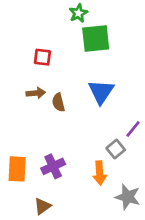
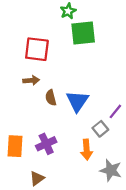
red square: (42, 57) -> (37, 49), size x1.6
blue triangle: (101, 92) -> (77, 101), moved
brown semicircle: (58, 102) -> (51, 98), moved

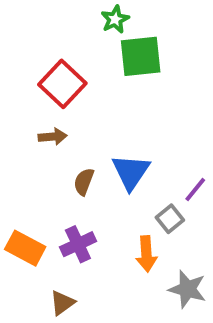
red square: (37, 49) -> (62, 84), turned 36
brown semicircle: (51, 98) -> (84, 182), moved, turned 35
orange rectangle: (15, 146) -> (25, 248), turned -65

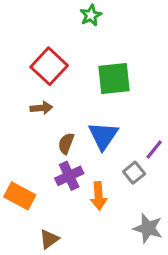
green square: (141, 56) -> (114, 79), moved
purple cross: (78, 244) -> (69, 176), moved
orange arrow: (146, 254) -> (99, 196), moved

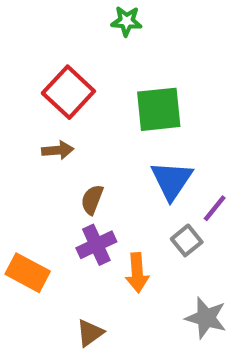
green star: (91, 15) -> (126, 21), turned 30
blue triangle: (103, 136) -> (172, 180), moved
brown triangle: (49, 239) -> (90, 333), moved

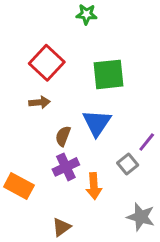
blue triangle: (172, 180) -> (97, 123), moved

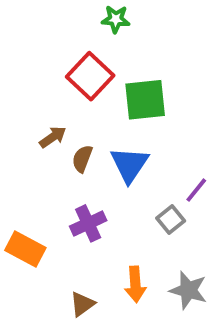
red square: (47, 63) -> (90, 76), moved
brown arrow: (39, 102) -> (53, 137), turned -30
brown semicircle: (63, 136) -> (82, 159), moved
orange arrow: (94, 186) -> (135, 284), moved

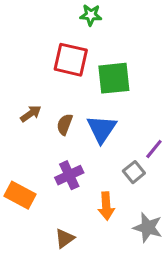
red square: (90, 76) -> (71, 60), turned -30
brown arrow: (53, 137) -> (31, 114), moved
orange arrow: (135, 284) -> (106, 206), moved

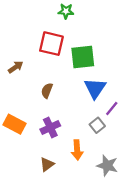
brown arrow: (31, 114) -> (16, 67), moved
blue triangle: (102, 129) -> (95, 88), moved
orange rectangle: (20, 195) -> (14, 124), moved
brown triangle: (65, 238) -> (47, 164), moved

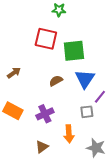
brown arrow: (16, 67) -> (14, 73), moved
brown semicircle: (47, 91) -> (56, 81), moved, turned 40
gray square: (97, 125) -> (87, 112), turned 32

